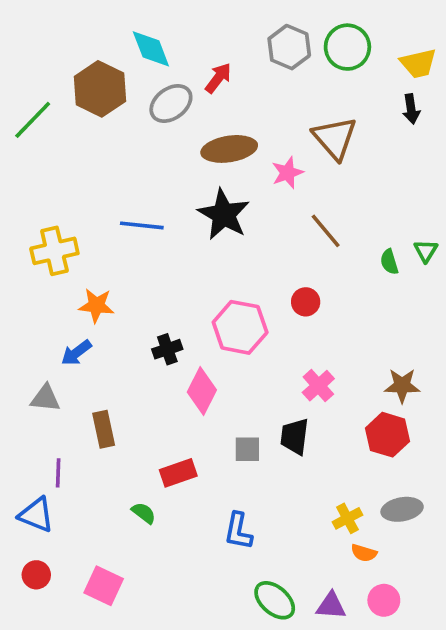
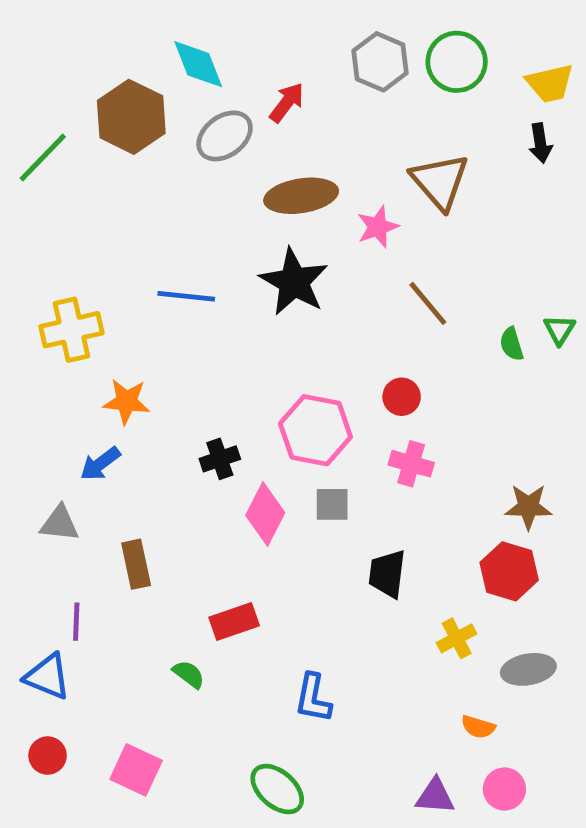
pink cross: (318, 386) -> (411, 464), moved, turned -32
gray square: (247, 449) -> (332, 504), moved
yellow cross: (347, 518) -> (457, 638), moved
green ellipse: (275, 600) -> (277, 789), moved

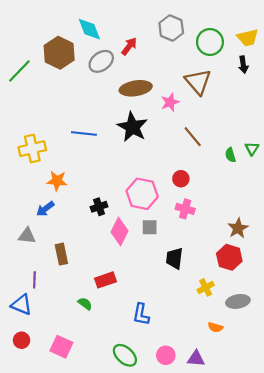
green circle: (457, 62) -> (210, 42), moved
brown star: (528, 507) -> (238, 228), turned -30
pink circle: (504, 789) -> (166, 355), moved

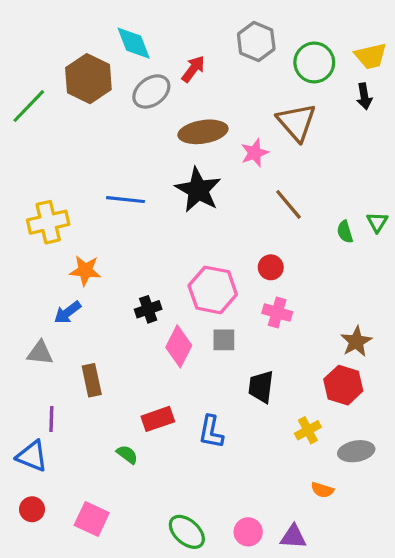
blue L-shape: (141, 314) -> (211, 432), moved

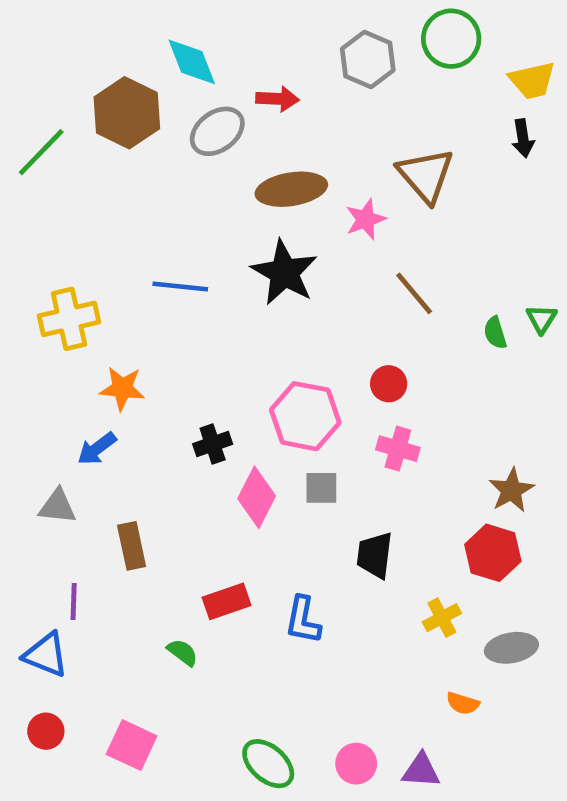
green circle: (314, 62) -> (451, 39), moved
red arrow: (193, 69) -> (277, 99), turned 56

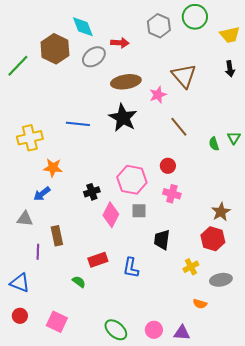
black arrow: (523, 138) -> (230, 69), moved
purple line: (74, 601) -> (38, 252), moved

